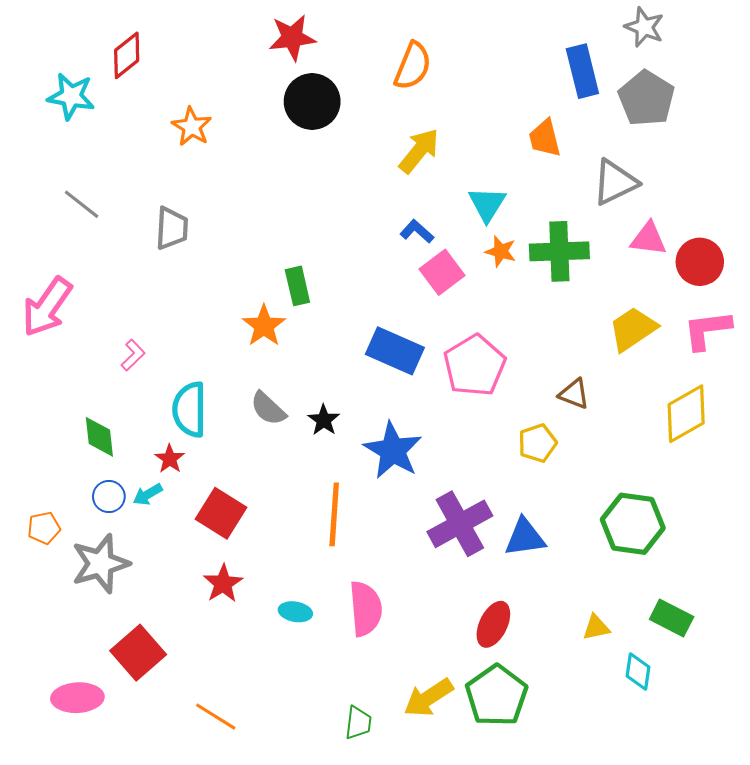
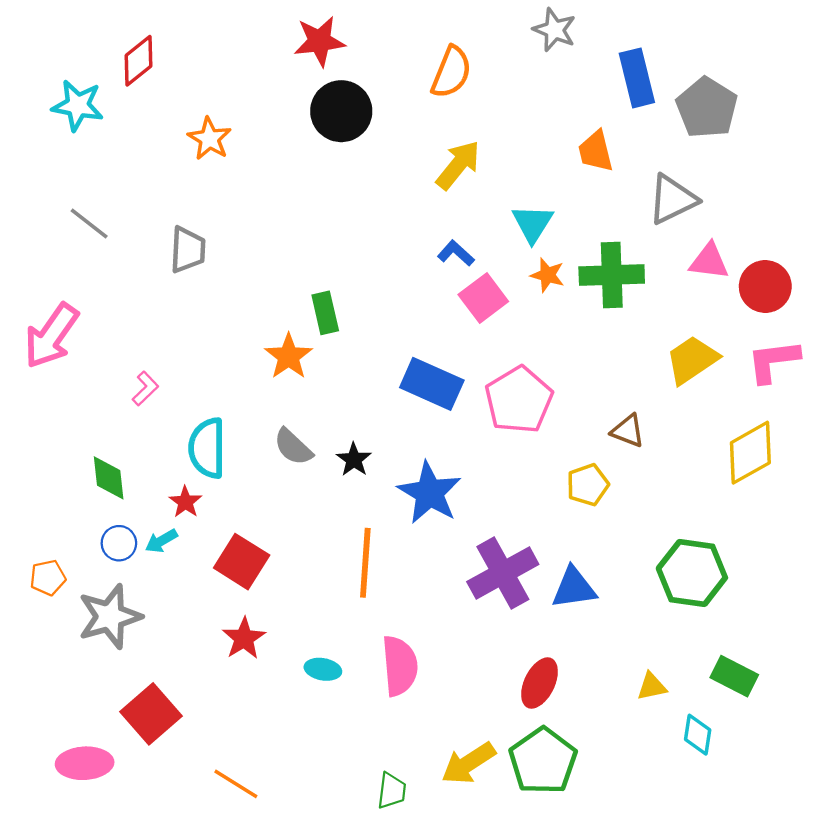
gray star: (644, 27) -> (554, 30), moved

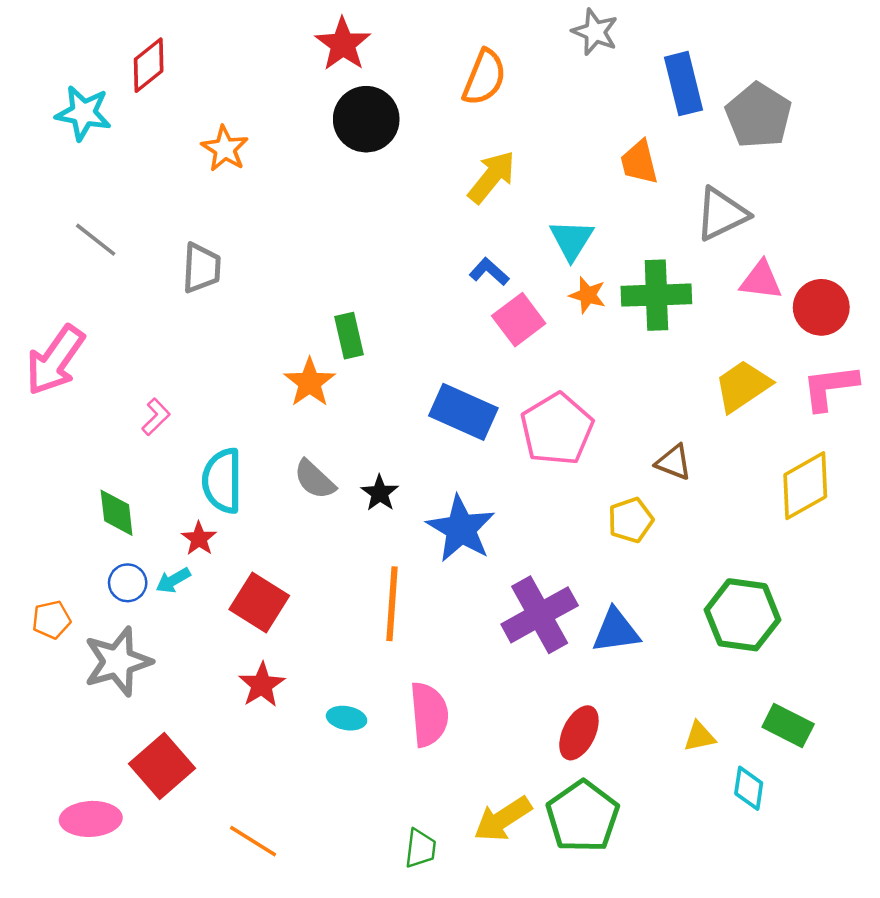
red star: (319, 41) -> (343, 44), turned -30

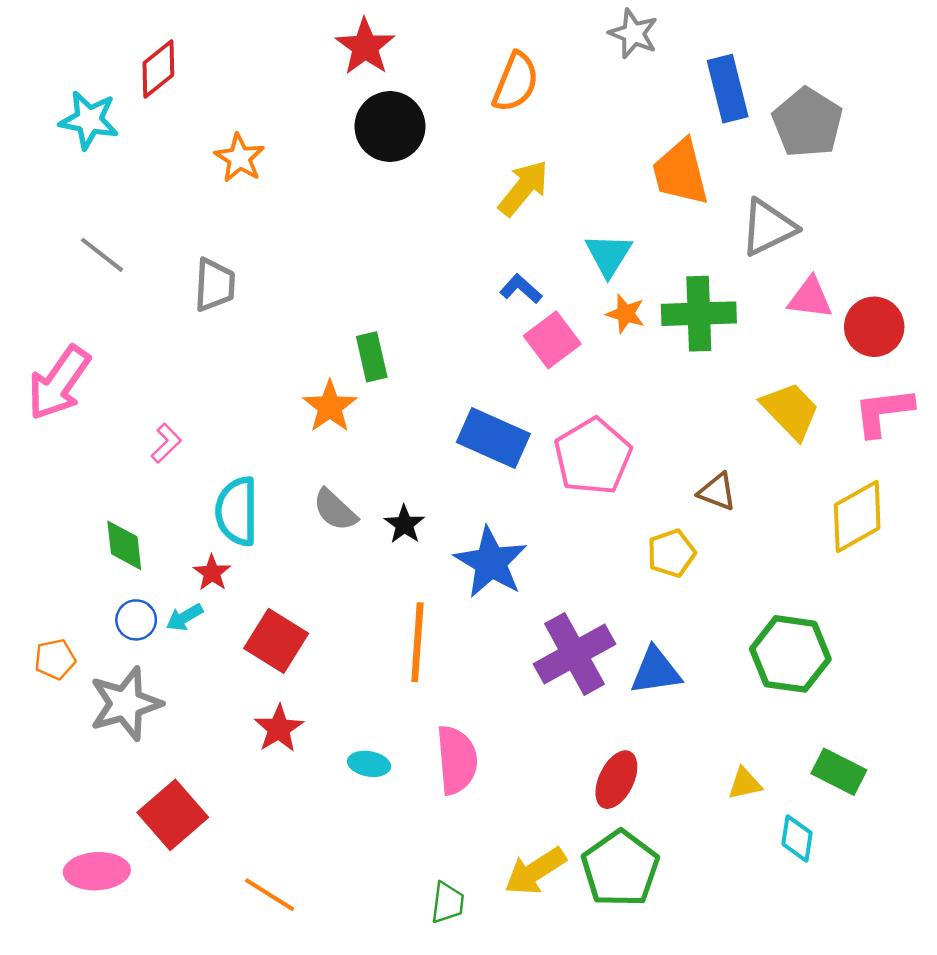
orange trapezoid: (639, 162) -> (681, 172), size x1.4
yellow trapezoid: (743, 386) -> (790, 411), turned 80

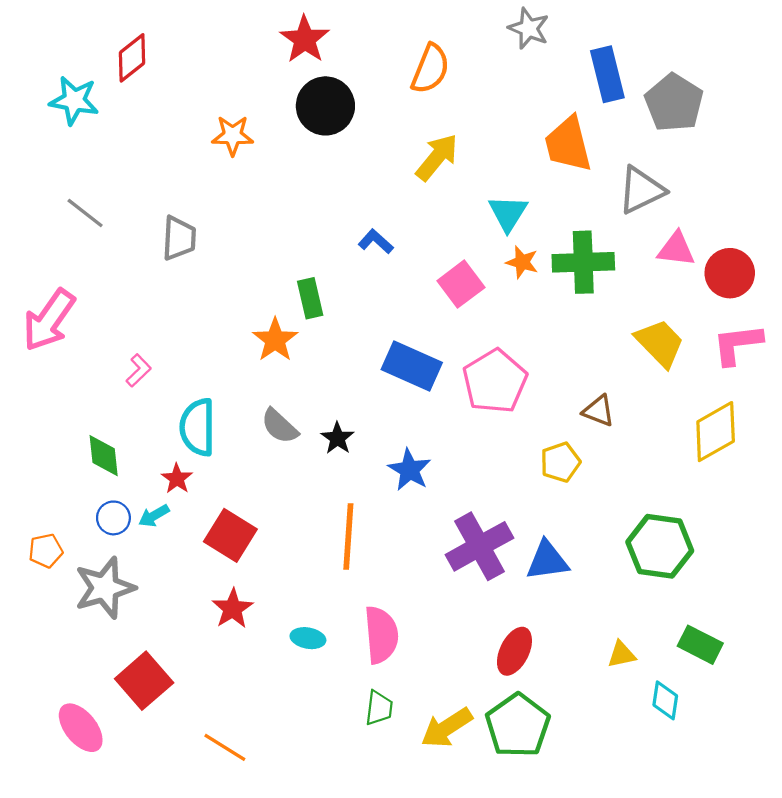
orange star: (239, 158) -> (233, 135), moved, turned -30
blue L-shape: (521, 289) -> (376, 241), moved
blue star: (491, 562) -> (410, 470), size x0.7
pink ellipse: (97, 871) -> (81, 728), turned 54
green trapezoid: (448, 903) -> (379, 708), moved

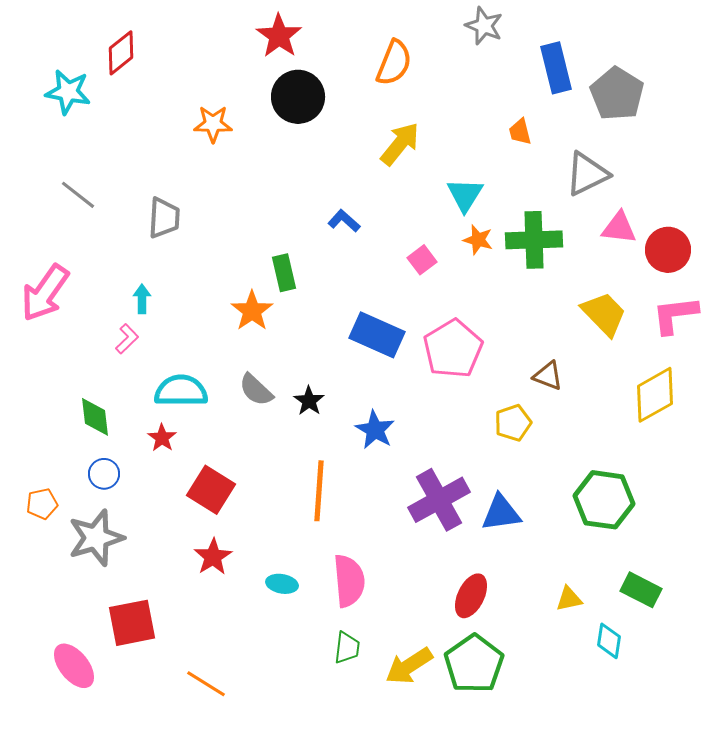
orange trapezoid: (568, 144) -> (520, 132), size x0.5
pink square: (461, 284) -> (422, 260), size x0.7
cyan semicircle: (198, 427) -> (181, 391), turned 90
cyan arrow: (154, 516) -> (142, 299), moved, turned 120
red square: (144, 681) -> (132, 623), turned 30

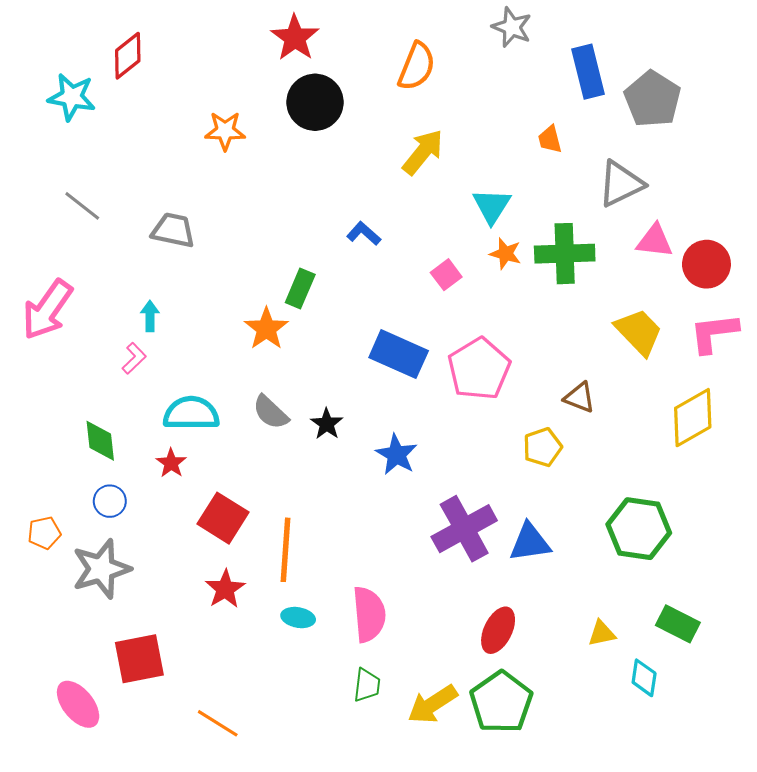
gray trapezoid: (164, 218) -> (173, 230), turned -81
green rectangle: (284, 273) -> (300, 288), turned 36
orange line: (319, 491) -> (285, 550), moved

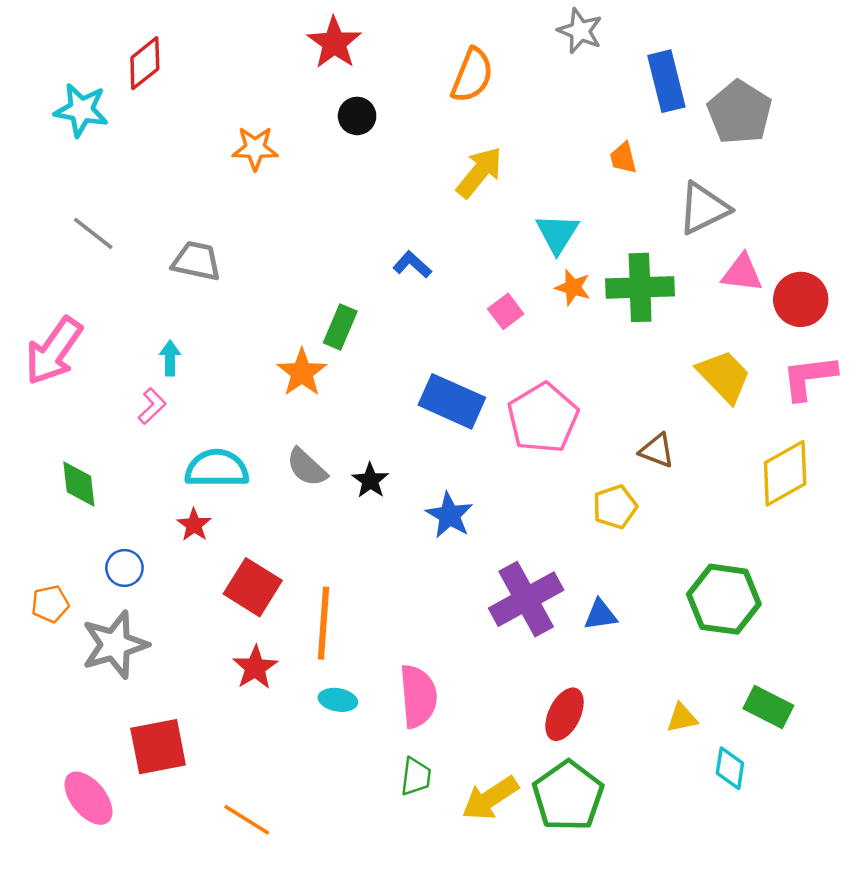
black circle: (315, 102) -> (357, 116), size x0.6
green diamond: (100, 441) -> (79, 484), moved
blue triangle: (530, 542) -> (600, 615), size x0.7

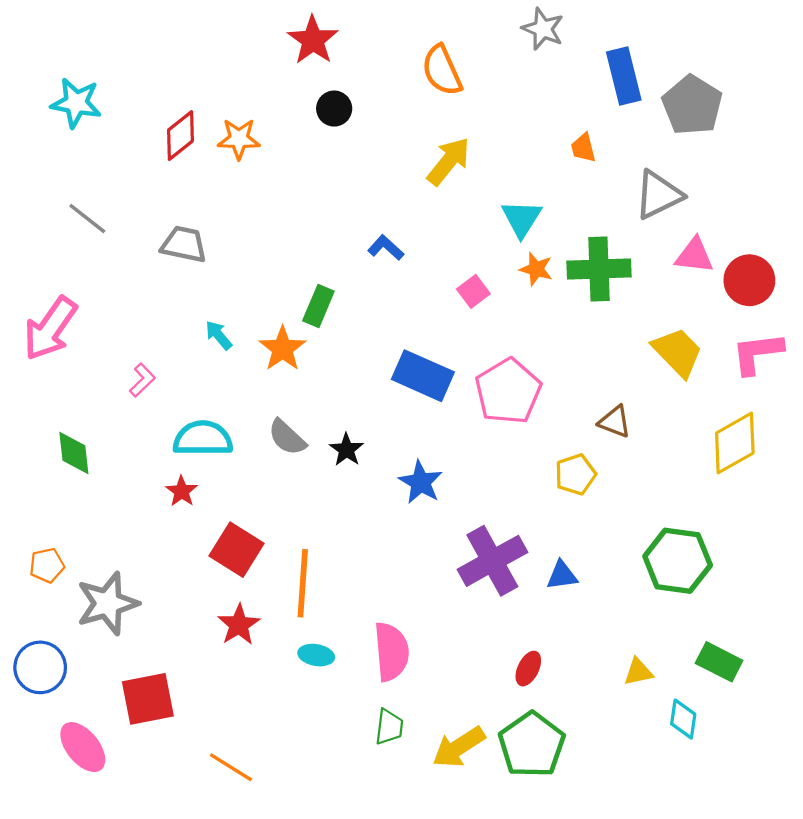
red diamond: (145, 63) -> (180, 135), moved
orange semicircle: (472, 75) -> (442, 70), turned 134
cyan arrow: (170, 358) -> (219, 335), moved, turned -40
blue circle: (124, 568) -> (40, 667), moved, size x1.5
red ellipse: (564, 714) -> (528, 669), size x0.7

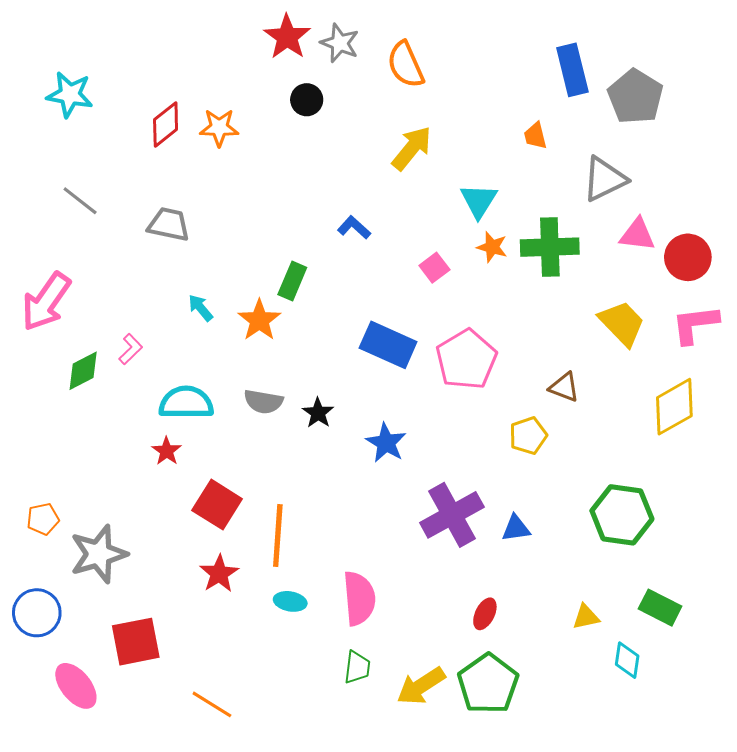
gray star: (543, 29) -> (340, 43), moved
gray semicircle: (287, 437) -> (263, 402), turned -33
green diamond: (74, 453) -> (83, 371), moved, turned 69

